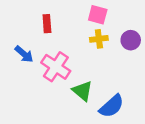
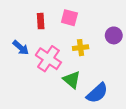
pink square: (98, 15) -> (69, 18), moved
yellow cross: (99, 39) -> (81, 48), moved

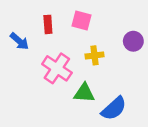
blue arrow: (21, 48) -> (19, 41), moved
green triangle: (72, 80) -> (84, 93), turned -36

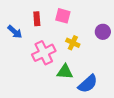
yellow cross: (94, 55) -> (73, 43), turned 32
pink cross: (57, 68) -> (44, 53), turned 30

